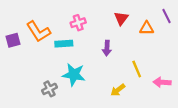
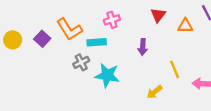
purple square: (13, 40) -> (42, 39), turned -32
gray cross: (49, 89) -> (81, 62), moved

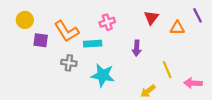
purple square: (42, 39) -> (41, 40), turned -35
yellow circle: (13, 40) -> (25, 20), moved
gray cross: (81, 62) -> (69, 63), moved, turned 35

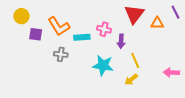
red triangle: (151, 18) -> (134, 14), size x1.5
pink cross: (107, 22) -> (104, 29), moved, turned 32
yellow line: (167, 70) -> (135, 60), moved
cyan star: (103, 75) -> (103, 65), moved

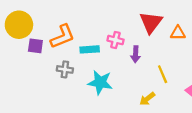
yellow circle: (22, 16) -> (19, 25), size x1.5
orange L-shape: (59, 26) -> (63, 36), turned -80
yellow line: (135, 60) -> (163, 74), moved
cyan star: (103, 65) -> (100, 82), moved

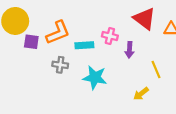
red triangle: (151, 22) -> (144, 19), turned -30

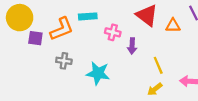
cyan rectangle: (84, 45) -> (88, 16), moved
yellow arrow: (141, 94) -> (155, 89), moved

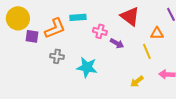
orange triangle: (173, 26) -> (157, 33), moved
purple arrow: (132, 46) -> (117, 43), turned -64
yellow line: (158, 65) -> (147, 51), moved

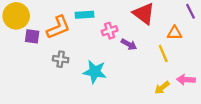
pink cross: (100, 31) -> (110, 31), turned -32
yellow arrow: (137, 81) -> (162, 88), moved

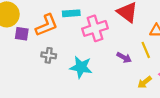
pink cross: (110, 31) -> (95, 28), size x1.6
purple arrow: (129, 44) -> (124, 58), moved

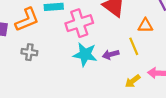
purple arrow: (124, 58) -> (111, 54), turned 136
cyan star: (81, 67) -> (85, 54), moved

